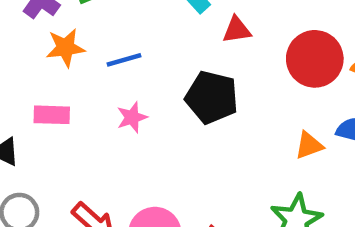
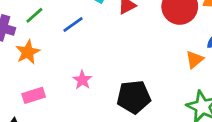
blue line: (124, 60) -> (73, 24), moved
black pentagon: (212, 97) -> (134, 97), moved

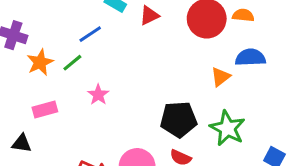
green line: (34, 15) -> (72, 63), moved
black pentagon: (134, 97) -> (179, 119), moved

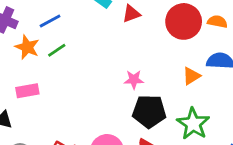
blue line: (90, 34) -> (50, 21), moved
orange star: (40, 62) -> (27, 47), turned -30
pink star: (98, 95) -> (134, 80), moved, turned 30

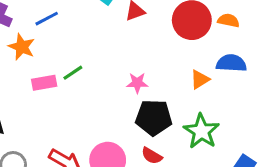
green line: (57, 50) -> (73, 73), moved
pink rectangle: (27, 91) -> (44, 83), moved

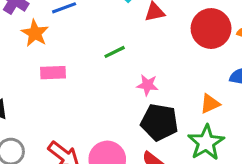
green line: (73, 73) -> (115, 52), moved
orange triangle: (200, 79) -> (210, 104), moved

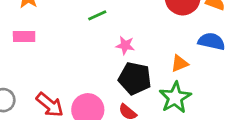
pink rectangle: (53, 73) -> (24, 36), moved

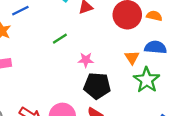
orange triangle: (180, 64) -> (132, 58), moved, turned -32
green star: (175, 98) -> (147, 80), moved

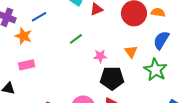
blue semicircle: (155, 47) -> (161, 40), turned -60
orange triangle: (132, 58) -> (131, 52), moved

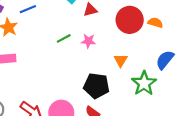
blue semicircle: (161, 40) -> (165, 60), moved
pink star: (100, 56) -> (88, 41), moved

